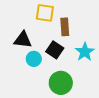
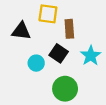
black triangle: (23, 40) -> (21, 31), moved

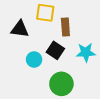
cyan star: (91, 56) -> (86, 52), turned 30

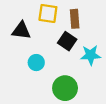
brown rectangle: (65, 27) -> (75, 19), moved
black square: (55, 50) -> (67, 41), moved

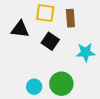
black square: (67, 41) -> (50, 41), moved
cyan circle: (36, 63) -> (34, 87), moved

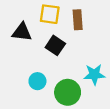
cyan star: (86, 52) -> (94, 74), moved
cyan circle: (34, 87) -> (37, 81), moved

